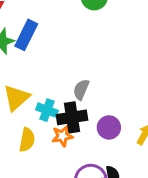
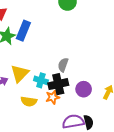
yellow semicircle: (27, 140) -> (29, 101), turned 91

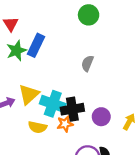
gray semicircle: (63, 65) -> (87, 63), moved
cyan cross: (41, 80) -> (53, 104), size x1.5

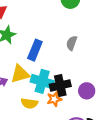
blue rectangle: (36, 45) -> (35, 50), moved
yellow triangle: (29, 94) -> (20, 74), turned 30

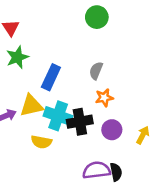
orange star: (54, 99) -> (104, 98), moved

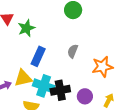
green star: (17, 57) -> (26, 28), moved
orange star: (104, 98) -> (102, 67), moved, size x1.5

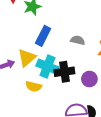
gray semicircle: (73, 51) -> (78, 40), moved, turned 80
yellow triangle: (23, 78) -> (27, 58), turned -30

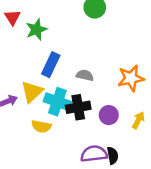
gray semicircle: (78, 40) -> (85, 75), moved

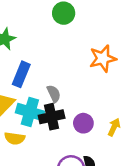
gray semicircle: (85, 75) -> (54, 94), moved, turned 56
orange star: (131, 78) -> (103, 58), moved

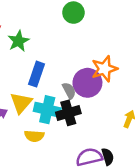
orange star: (103, 58) -> (104, 69), moved
purple circle: (83, 123) -> (87, 83), moved, size x1.5

